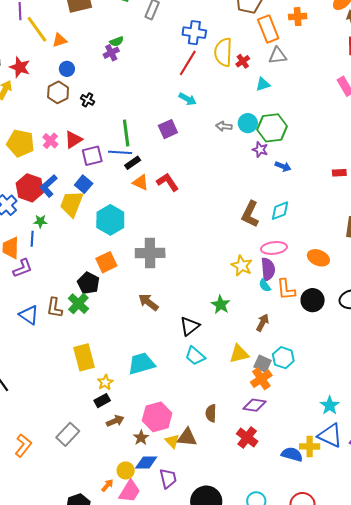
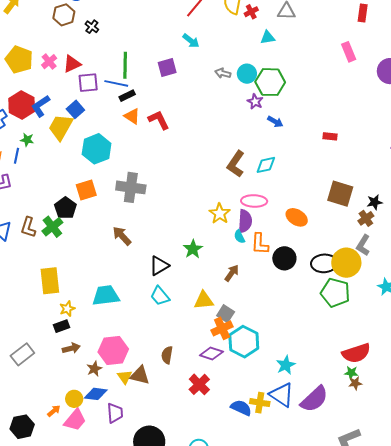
cyan hexagon: (283, 358) -> (244, 342), moved, size x1.4

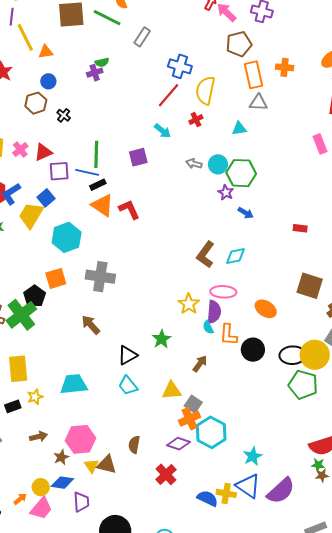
red cross: (251, 12) -> (196, 120), moved
orange triangle: (132, 116) -> (102, 205), size x1.4
green cross: (52, 227) -> (21, 315), size x1.4
black rectangle: (61, 326) -> (13, 406), moved

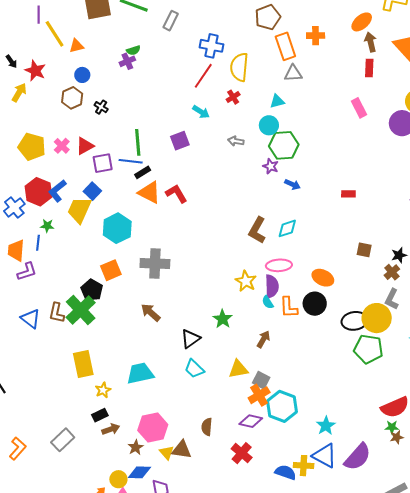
cyan circle: (218, 164) -> (269, 125), moved
brown square: (310, 286) -> (364, 250), size x0.6
black circle: (253, 350) -> (315, 304), moved
black rectangle: (13, 406) -> (100, 415), moved

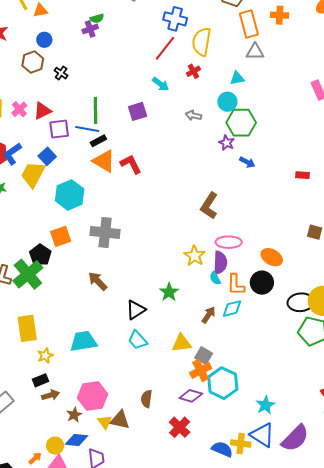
cyan diamond: (287, 228) -> (232, 309), moved

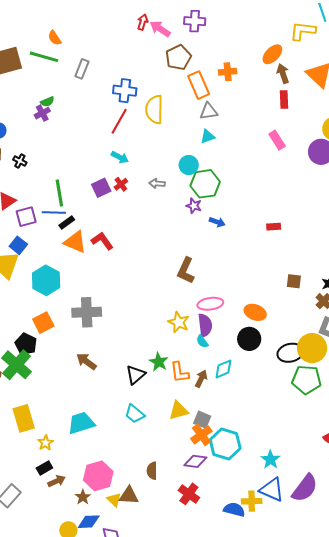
red cross: (193, 71) -> (121, 184), moved
cyan triangle: (237, 78) -> (208, 136), moved
orange L-shape: (236, 285) -> (180, 372), moved
black triangle: (136, 310) -> (136, 375), moved

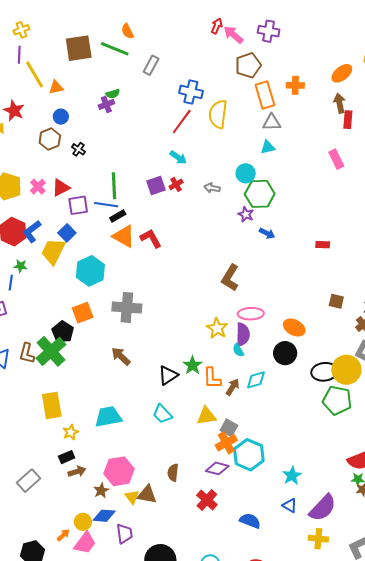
brown arrow: (283, 74) -> (340, 103), moved
blue triangle: (272, 490) -> (290, 505), size x0.6
yellow cross: (252, 501) -> (318, 539), moved

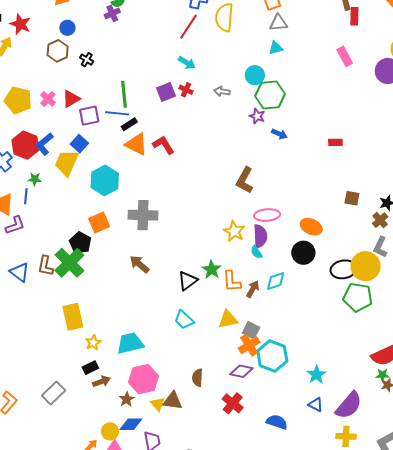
red cross: (176, 184) -> (186, 90), turned -32
cyan trapezoid: (108, 417) -> (130, 343), moved

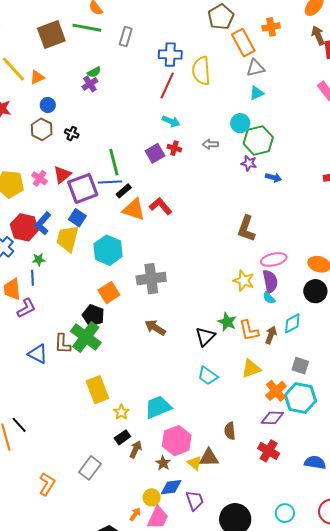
purple square: (89, 116) -> (83, 188), size x1.4
gray square: (251, 330) -> (300, 366), moved
brown arrow: (102, 381) -> (136, 449), turned -36

